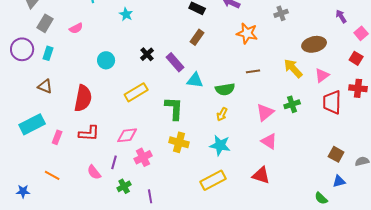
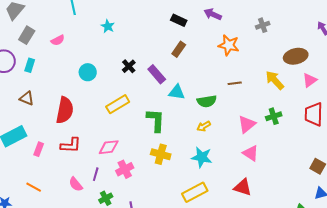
pink triangle: (322, 75) -> (310, 80), moved
yellow arrow: (222, 114) -> (204, 126), turned 32

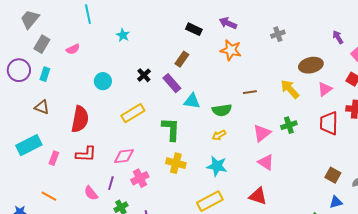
orange star: (229, 45) -> (231, 50), moved
brown rectangle: (179, 49) -> (182, 59), moved

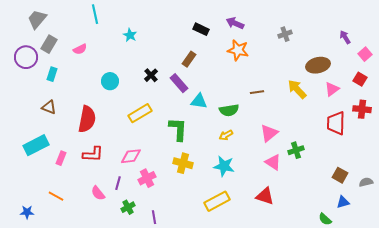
purple circle: (19, 70) -> (26, 57), moved
green cross: (289, 125) -> (296, 150), moved

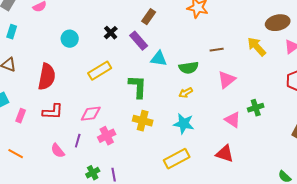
pink triangle: (269, 133) -> (227, 80), moved
green cross: (128, 207) -> (93, 173), moved

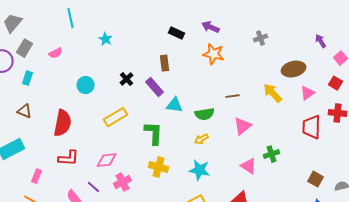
brown rectangle: (149, 17) -> (164, 63), turned -42
pink rectangle: (21, 116) -> (36, 176), moved
purple line: (78, 141) -> (94, 187), turned -64

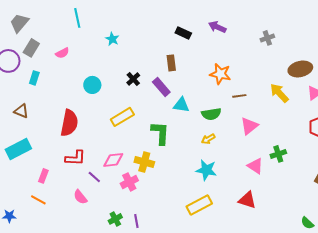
orange star: (214, 54) -> (220, 74), moved
brown triangle: (24, 111) -> (21, 111), moved
yellow cross: (158, 167) -> (144, 162), moved
purple line: (94, 187) -> (94, 177), moved

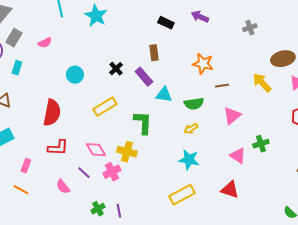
cyan star: (112, 39) -> (96, 16), moved, size x1.6
pink diamond: (113, 160) -> (96, 150), turned 65
purple line: (94, 177) -> (84, 173), moved

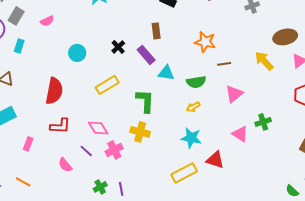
yellow cross: (127, 152) -> (140, 132), moved
orange line: (21, 190) -> (23, 182), moved
red triangle: (230, 190) -> (215, 160), moved

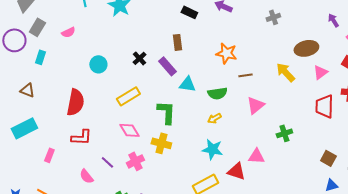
pink diamond: (98, 128) -> (129, 130), moved
pink triangle: (240, 134) -> (256, 156), moved, turned -30

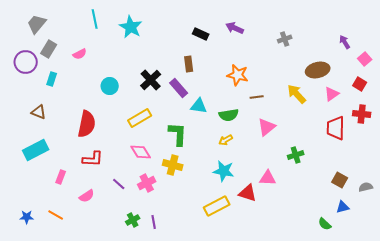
black cross: (139, 58) -> (151, 80), size x1.5
pink semicircle: (86, 176) -> (87, 196), moved, turned -84

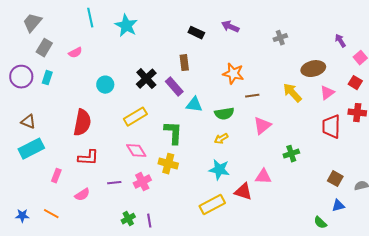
purple circle: (26, 62) -> (21, 77), moved
brown triangle: (39, 112) -> (28, 122), moved
purple line: (119, 184) -> (114, 183), turned -48

